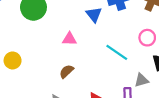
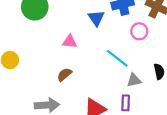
pink circle: (147, 38) -> (139, 31), moved
gray triangle: (141, 80) -> (134, 80), moved

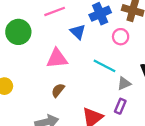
pink triangle: (70, 42) -> (57, 58), size x1.5
purple rectangle: (126, 103) -> (120, 106), turned 32

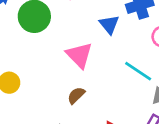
pink triangle: (57, 58) -> (79, 55), turned 45

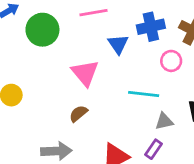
cyan line: (138, 71) -> (144, 94), turned -32

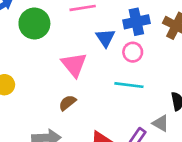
pink circle: (171, 61) -> (133, 52), moved
gray triangle: (164, 121) -> (161, 123), moved, turned 42

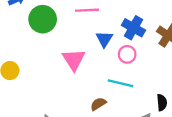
blue cross: (136, 22) -> (133, 28), turned 35
brown semicircle: (67, 103) -> (98, 104), moved

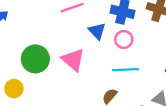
green circle: (43, 19) -> (35, 59), moved

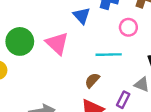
pink circle: (124, 40) -> (128, 27), moved

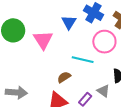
pink circle: (128, 27) -> (104, 42), size x1.5

